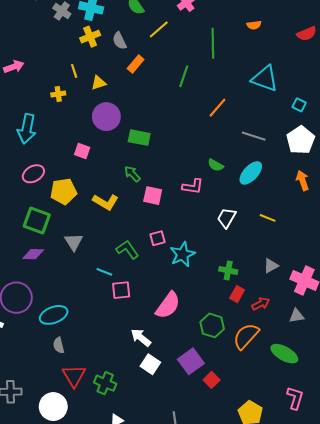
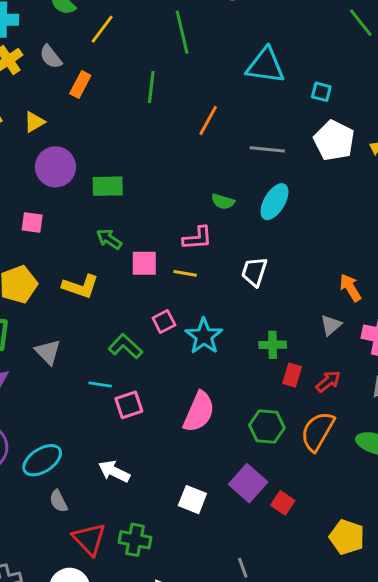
orange arrow: (303, 180) -> (350, 288), moved
yellow line: (268, 218) -> (185, 273), moved
white arrow: (141, 337) -> (114, 471), moved

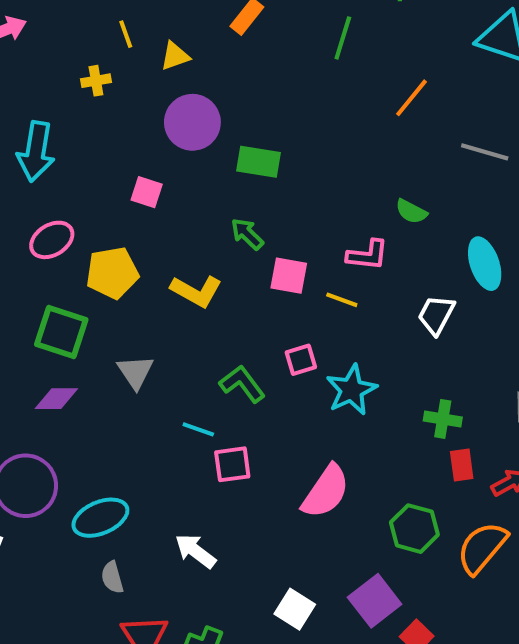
cyan ellipse: (274, 202) -> (485, 264), moved, turned -60
red rectangle: (292, 375) -> (462, 465), turned -35

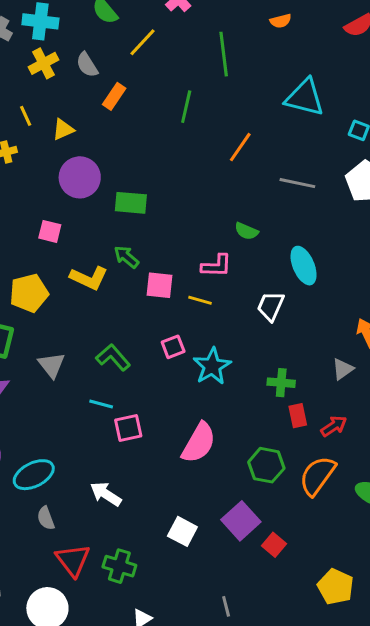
yellow L-shape: (196, 291) -> (89, 278), moved
green L-shape: (242, 384) -> (113, 357), moved

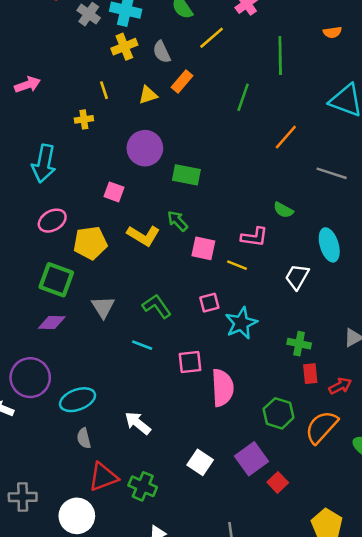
yellow triangle: (63, 129) -> (148, 95), moved
pink square: (128, 428) -> (190, 362), moved
pink semicircle: (199, 443) -> (222, 388), turned -39
red triangle: (73, 560) -> (103, 477), turned 40

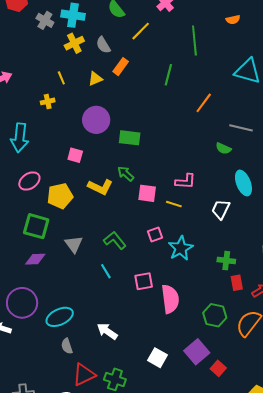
green semicircle: (283, 210) -> (223, 148), moved
cyan line: (142, 345) -> (106, 271), turned 42

